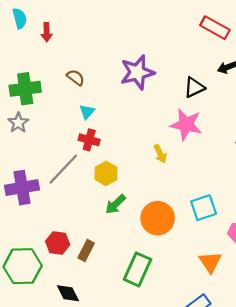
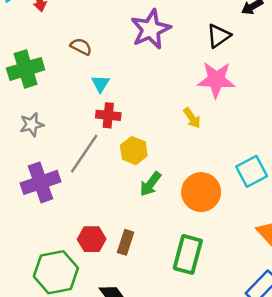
gray star: (18, 123) -> (32, 125), moved, turned 30

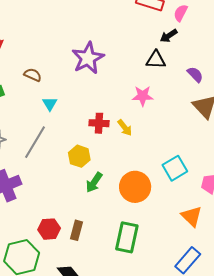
black triangle: (219, 36) -> (156, 60), moved, turned 40
pink star: (216, 80) -> (143, 96), size x0.7
red cross: (108, 115) -> (99, 123), moved
gray line: (84, 154) -> (35, 142), moved

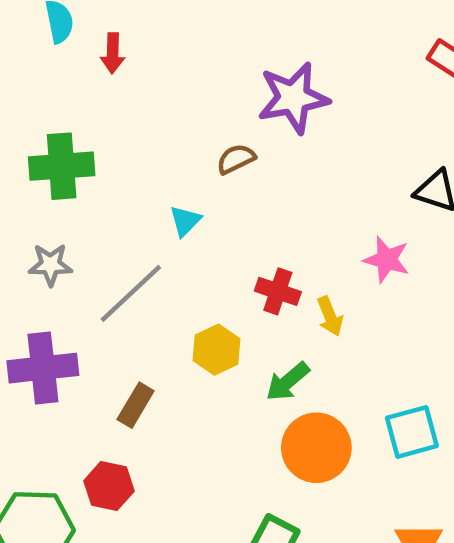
purple star: (88, 58) -> (293, 98), moved
brown semicircle: (33, 75) -> (236, 159), moved, turned -66
green arrow: (94, 182) -> (288, 382), moved
brown rectangle: (76, 230) -> (136, 405), moved

